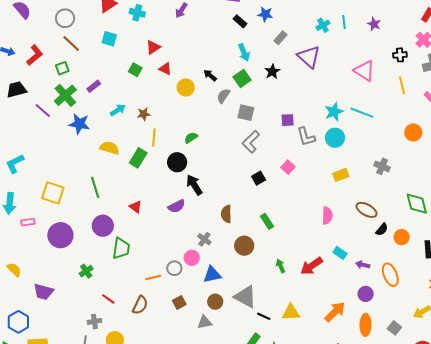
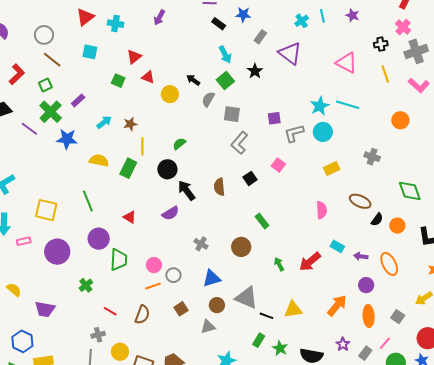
gray L-shape: (306, 137) -> (294, 133), turned 95
brown semicircle: (226, 214) -> (219, 187), moved
pink circle: (192, 258) -> (154, 265), moved

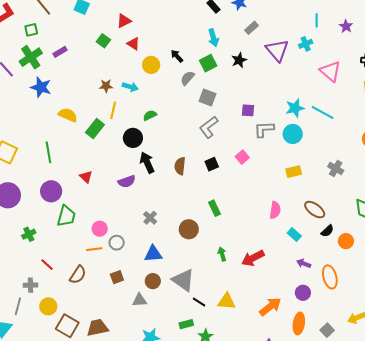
cyan cross: (302, 21) -> (306, 44), moved
cyan arrow: (104, 122) -> (130, 87), moved, turned 42
cyan rectangle: (337, 246) -> (294, 235), moved
green rectangle: (259, 340) -> (186, 324), turned 32

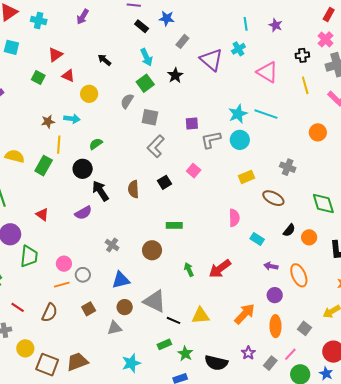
black arrow: (177, 56) -> (104, 60), moved
green rectangle: (215, 208) -> (174, 225), turned -56
brown ellipse: (315, 210) -> (273, 198), moved

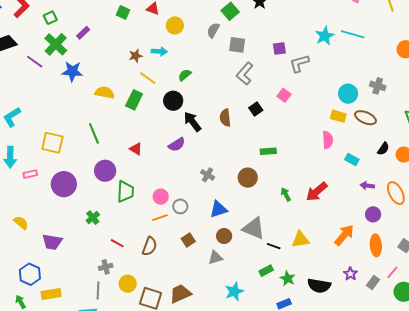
cyan circle: (240, 140) -> (348, 94), moved
yellow line: (59, 145) -> (148, 78), turned -54
yellow rectangle: (247, 177) -> (338, 116), moved, turned 42

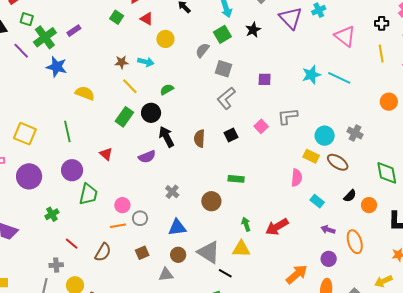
green square: (50, 18) -> (27, 19), moved, turned 32
gray L-shape: (299, 63) -> (288, 116), moved
green rectangle: (134, 100) -> (124, 117), moved
yellow triangle: (300, 240) -> (241, 249), moved

